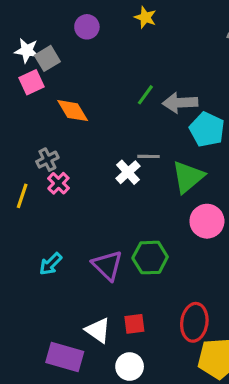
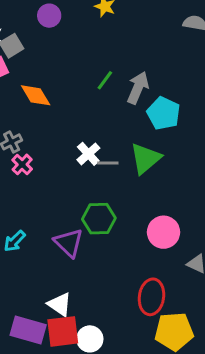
gray arrow: (180, 103) -> (138, 88), turned 116
gray line: (149, 156) -> (108, 163), moved
pink circle: (207, 221) -> (164, 232), moved
green hexagon: (150, 258) -> (99, 219), moved
red square: (134, 324) -> (63, 331), moved, size x1.6

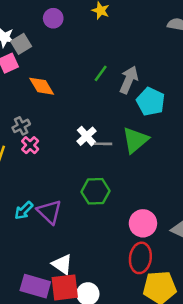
pink circle: (164, 232) -> (143, 223), moved
purple triangle: (69, 243) -> (49, 212), moved

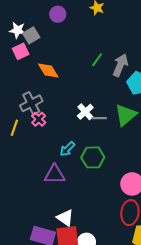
gray cross: (21, 126) -> (31, 103), size x1.5
cyan arrow: (24, 211) -> (67, 149), moved
purple triangle: (49, 212) -> (55, 174), turned -45

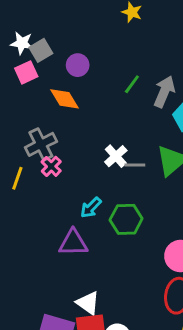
purple circle: (58, 14) -> (78, 65), moved

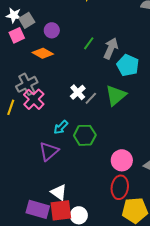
orange diamond: (64, 99) -> (43, 53), turned -30
gray line: (135, 165) -> (91, 98), turned -48
pink cross: (51, 166) -> (34, 99), size x1.5
purple triangle: (73, 243) -> (49, 151), turned -40

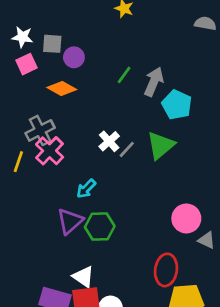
gray square: (27, 20) -> (52, 44), moved, turned 35
green hexagon: (85, 135) -> (100, 227), moved
pink circle: (122, 160) -> (186, 218), moved

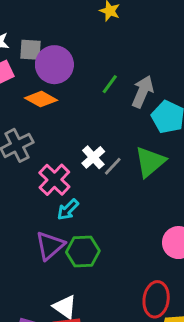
purple circle: (74, 57) -> (54, 65), size x1.6
pink cross: (50, 151) -> (54, 180), moved

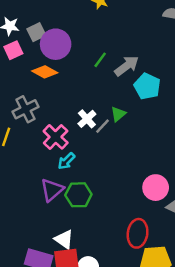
gray square: (31, 50) -> (36, 32), turned -30
gray arrow: (143, 92) -> (127, 66), turned 30
green triangle: (150, 162) -> (118, 114), moved, size x0.6

